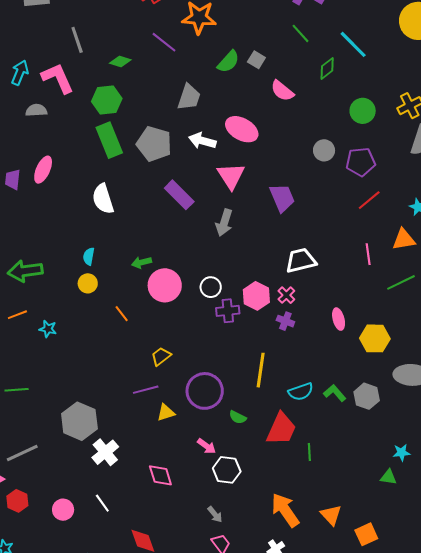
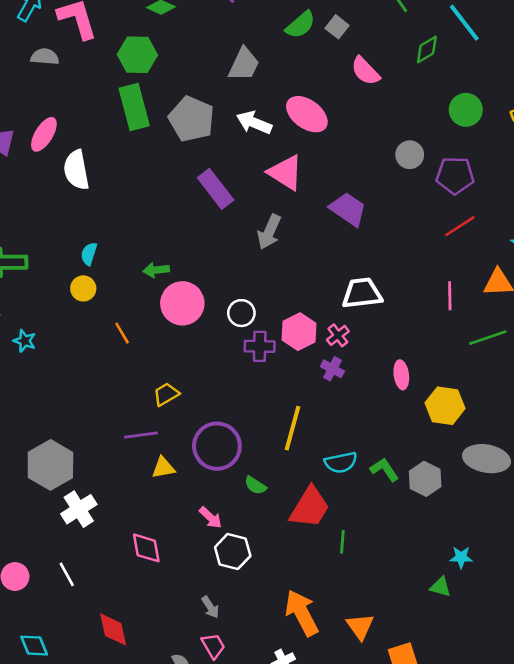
pink triangle: (231, 176) -> (285, 173), turned -32
purple trapezoid: (282, 198) -> (348, 209), turned -40
white semicircle: (103, 199) -> (76, 170), moved

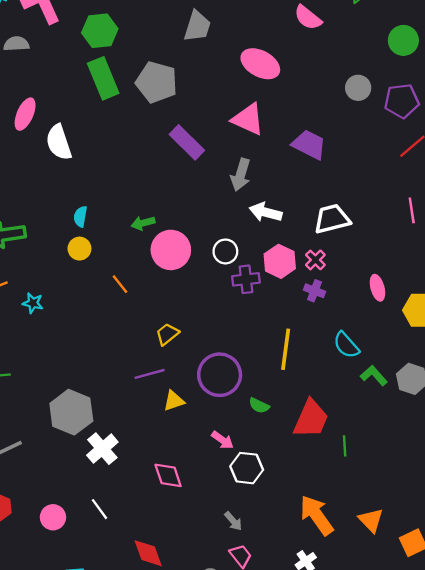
white arrow: (254, 123) -> (266, 212), moved
cyan semicircle: (341, 462) -> (346, 345), moved, turned 68

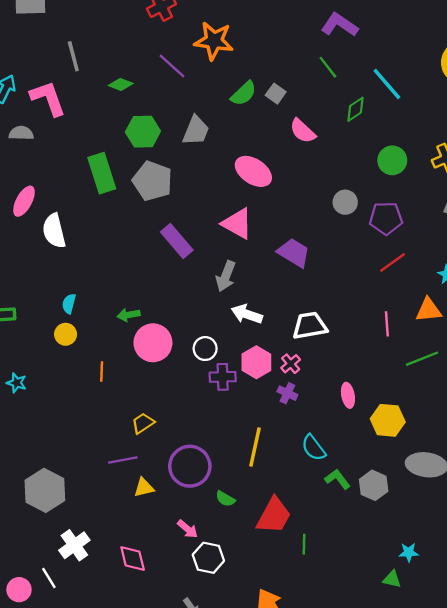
green hexagon: (100, 31) -> (143, 132), moved
orange line: (120, 284) -> (102, 372), turned 36
white cross: (102, 449) -> (74, 545), moved
white line: (99, 509) -> (49, 578), moved

